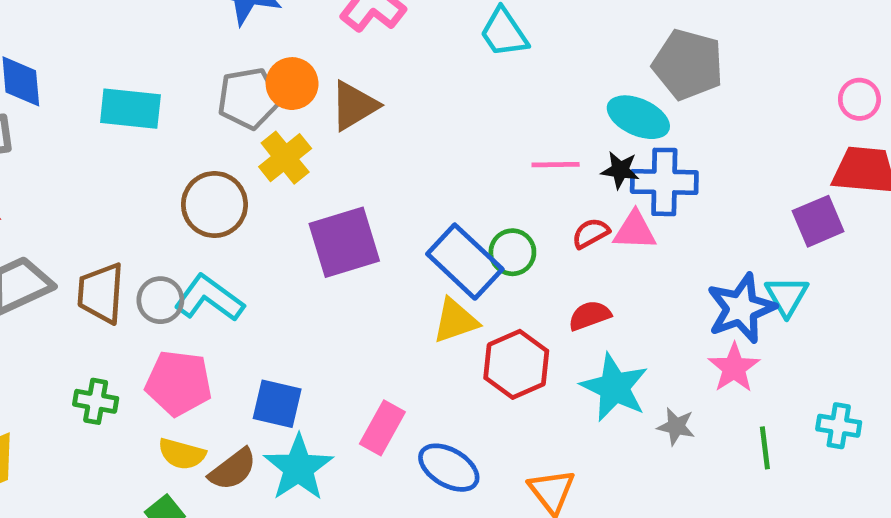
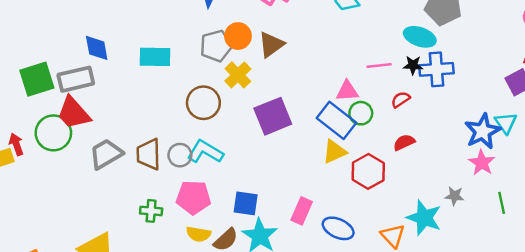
pink triangle: (635, 231) -> (347, 91), moved
cyan star: (614, 387) -> (424, 218), moved

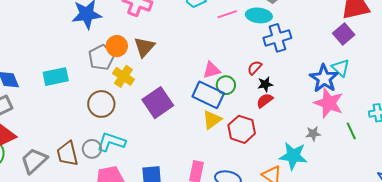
pink line: (379, 65) -> (227, 14), moved
black star: (413, 65) -> (265, 84), moved
pink star: (482, 163) -> (329, 103), size x1.4

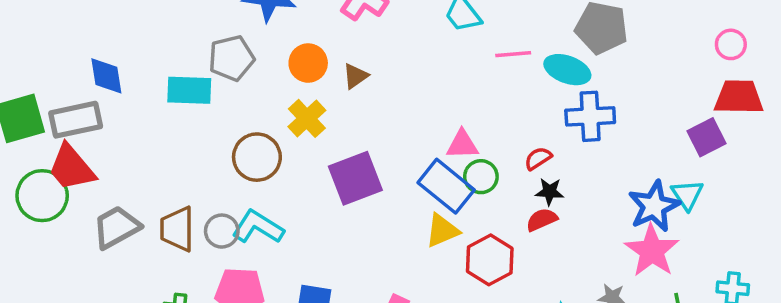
brown triangle: (144, 47) -> (355, 76), size x0.7
gray pentagon: (101, 57) -> (232, 58), moved

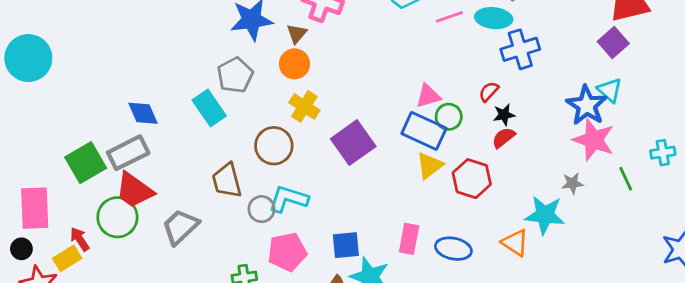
brown triangle: (355, 76) -> (297, 34), moved
cyan rectangle: (189, 90) -> (209, 108), turned 68
brown trapezoid: (177, 229) -> (227, 181), moved

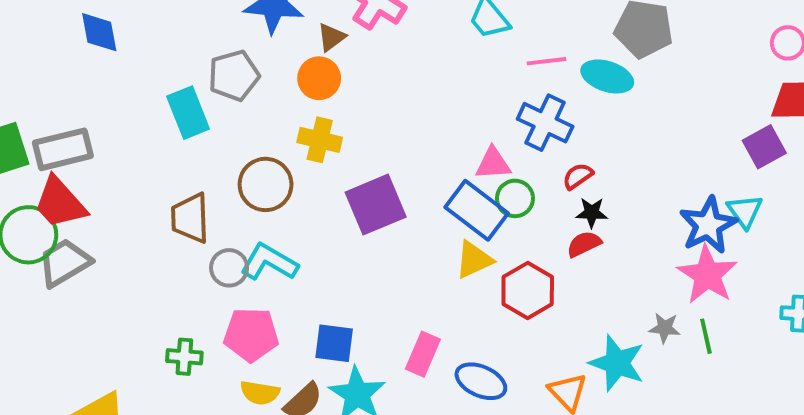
blue cross: (520, 49) -> (545, 123), moved, turned 30
yellow cross: (304, 106) -> (320, 140), turned -32
blue diamond: (143, 113) -> (99, 32), moved
green line: (626, 179) -> (706, 336), moved
gray trapezoid: (180, 227) -> (65, 263), moved

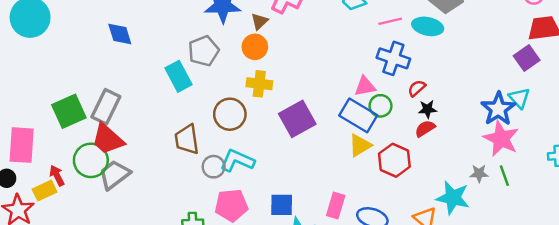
gray rectangle: (63, 149) -> (106, 107), turned -44

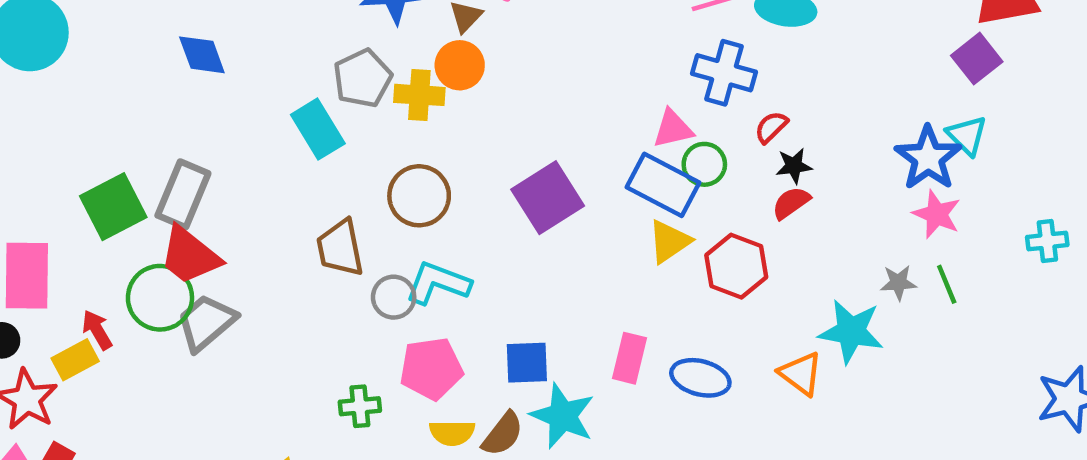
yellow cross: (259, 84) -> (419, 95), moved
pink star: (501, 139) -> (937, 214), size x0.7

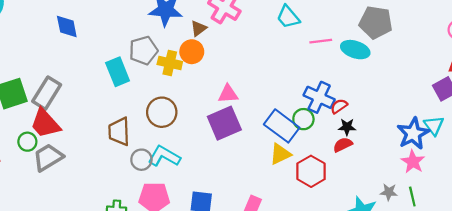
blue cross: (724, 73) -> (319, 97), moved
pink triangle: (673, 129) -> (228, 94), moved
green circle: (160, 298) -> (27, 142), size x0.6

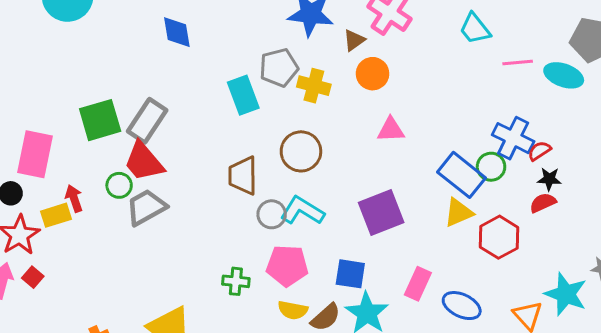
orange circle: (192, 52) -> (373, 74), moved
purple square: (224, 123) -> (381, 213), moved

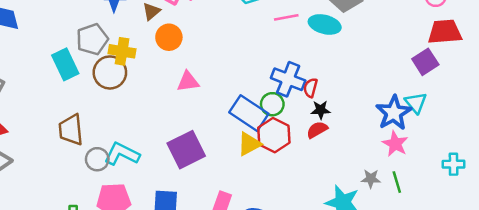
brown circle: (301, 151) -> (110, 72), moved
red semicircle: (539, 151) -> (310, 88), turned -36
red hexagon: (499, 237) -> (274, 135), moved

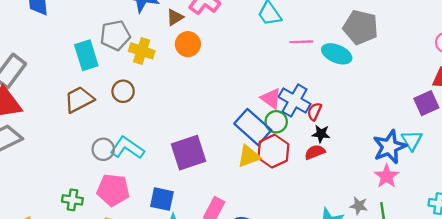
brown circle: (110, 72) -> (123, 91), moved, size x0.7
pink triangle: (188, 82) -> (271, 98), moved, turned 35
brown trapezoid: (71, 130) -> (79, 100), moved, turned 60

